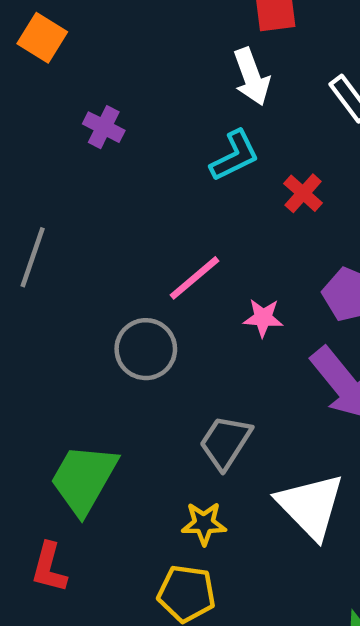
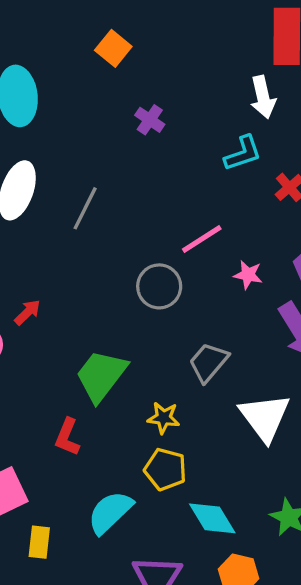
yellow star: (204, 524) -> (164, 418), moved

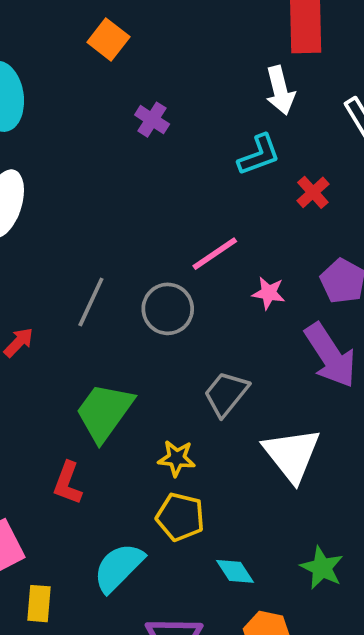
gray line: (85, 208) -> (91, 302), moved
cyan diamond: (212, 518) -> (235, 571), size x0.7

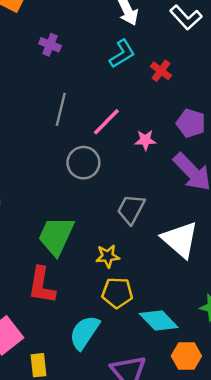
gray line: (91, 302) -> (61, 109), moved
red L-shape: (68, 483) -> (42, 285), size x1.4
cyan diamond: (235, 571) -> (159, 320), size x1.5

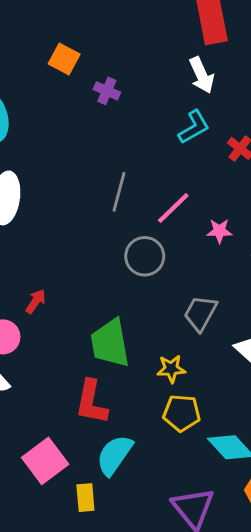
purple cross: (50, 45) -> (107, 91), moved
green trapezoid: (56, 236) -> (110, 343), turned -36
cyan semicircle: (84, 332) -> (115, 455), moved

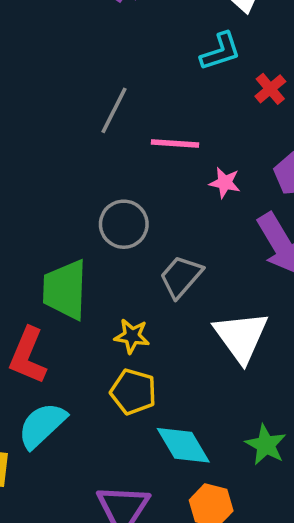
pink line: (173, 208) -> (175, 143), turned 36
gray circle: (145, 256) -> (124, 224), moved

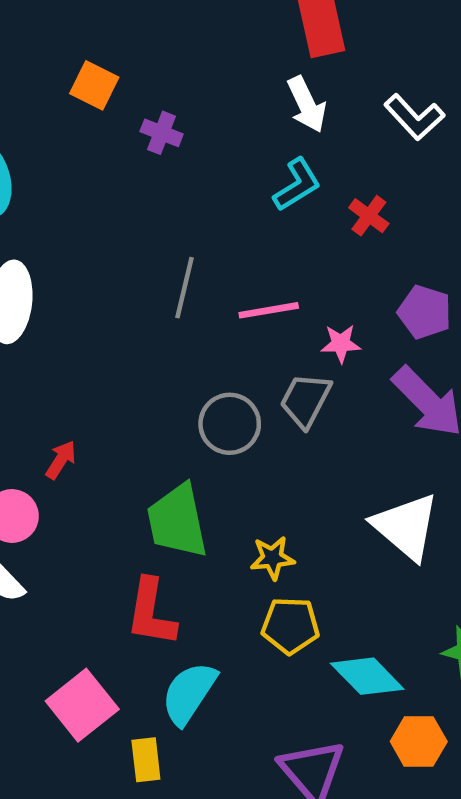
gray trapezoid: (181, 277) -> (305, 400), moved

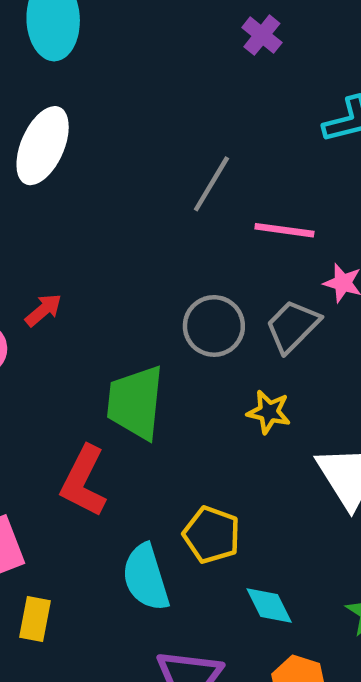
purple cross: (162, 133) -> (262, 35), moved
yellow star: (272, 558) -> (269, 412), moved
cyan diamond: (367, 676) -> (269, 606), size x0.7
cyan semicircle: (189, 693) -> (146, 577), moved, turned -68

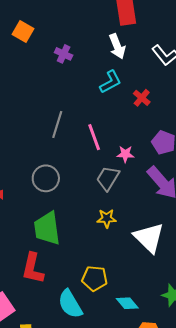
pink line: (284, 230) -> (94, 137), turned 76
gray circle: (214, 326) -> (46, 178), moved

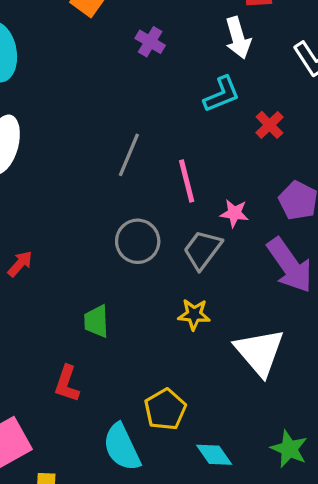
gray circle: (46, 178) -> (138, 241), moved
green trapezoid: (47, 228) -> (96, 321), size x0.6
red L-shape: (33, 268) -> (67, 384), size x0.7
yellow pentagon: (95, 278) -> (165, 409), turned 30

